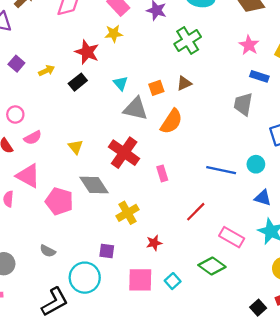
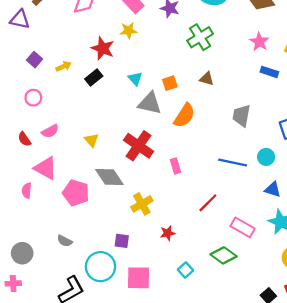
brown triangle: (184, 83) -> (207, 79), moved, turned 40
gray trapezoid: (243, 104) -> (241, 116), moved
pink circle: (15, 115) -> (33, 98), moved
pink square: (140, 280) -> (139, 278), moved

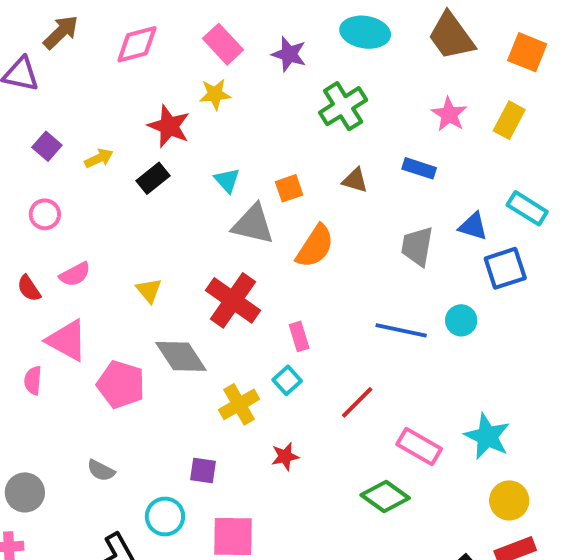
blue rectangle: (269, 72) -> (419, 168), moved
blue triangle: (273, 189) -> (473, 226), moved
cyan circle: (100, 267) -> (165, 516), size x0.7
cyan square: (186, 270) -> (287, 380), moved

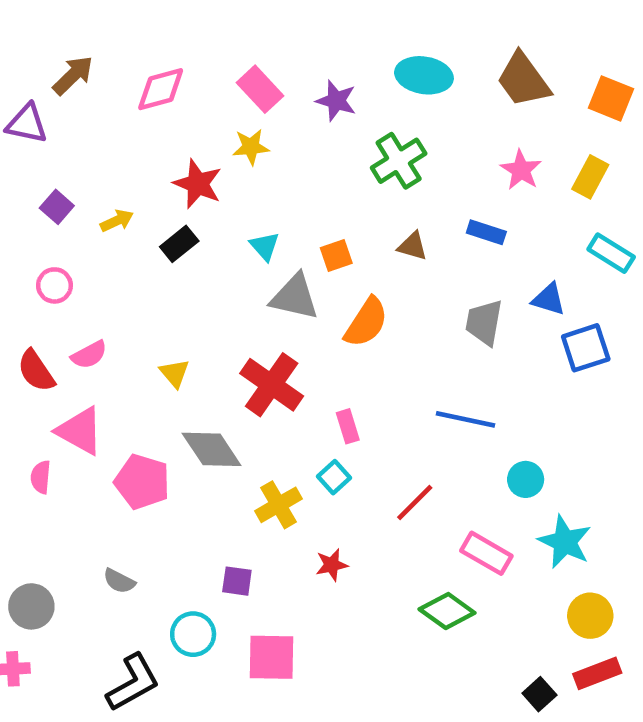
cyan rectangle: (527, 208) -> (611, 253), moved
red semicircle: (29, 288) -> (36, 371), size x1.4
cyan circle: (461, 320) -> (526, 479), moved

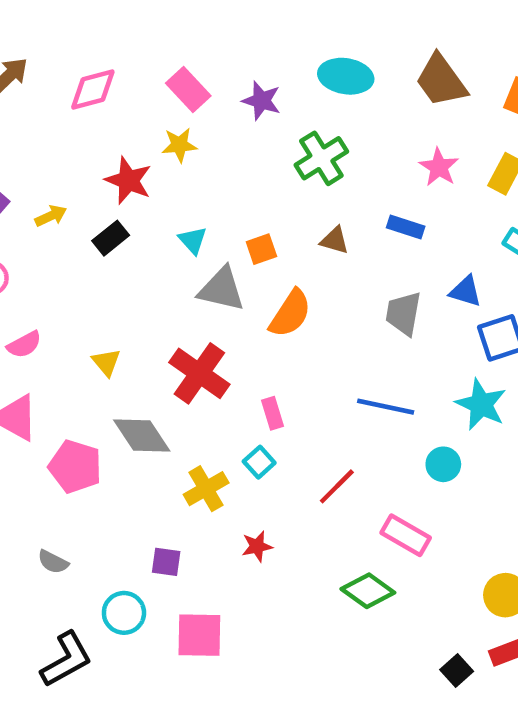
cyan star: (565, 542) -> (481, 404), moved

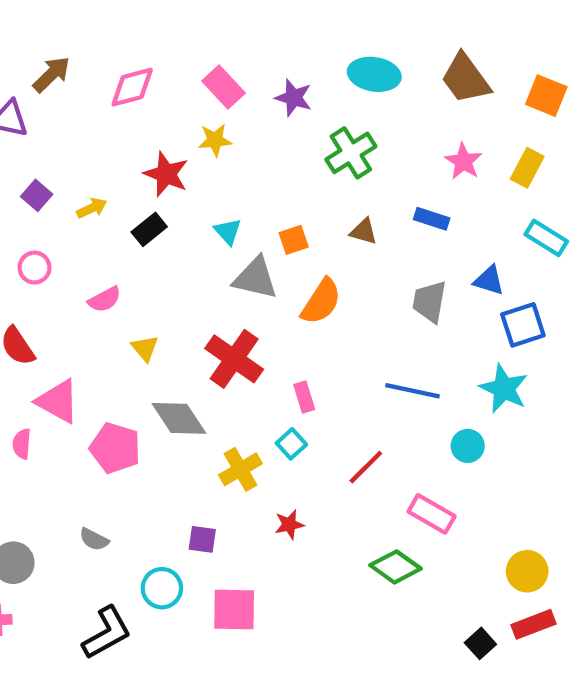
pink semicircle: (24, 345) -> (105, 299), moved

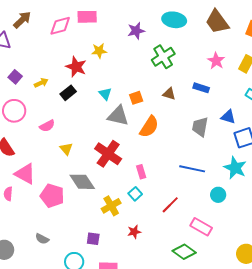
pink rectangle: (223, 87) -> (87, 17), moved, turned -48
purple star: (294, 98) -> (136, 31), turned -30
pink circle: (35, 268) -> (14, 111), size x1.5

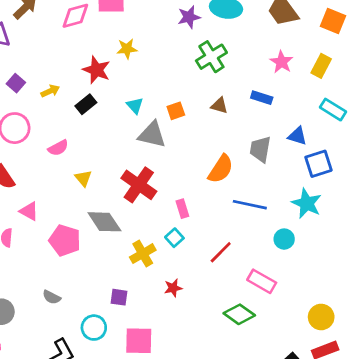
purple star: (136, 31) -> (189, 17), moved
orange semicircle: (149, 127) -> (221, 169), moved
pink triangle: (25, 174) -> (29, 211), size x0.7

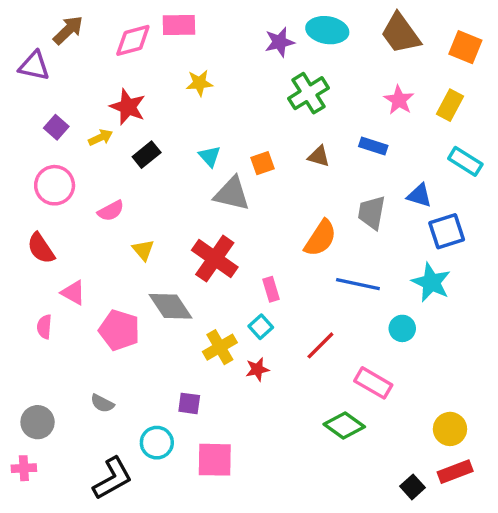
red star: (96, 70) -> (128, 107), moved
red star: (173, 288) -> (257, 369), moved

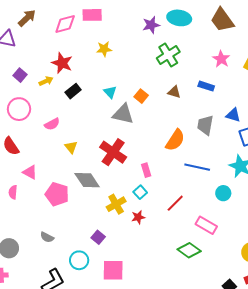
orange square: (262, 163) -> (141, 96), turned -32
purple square: (189, 403) -> (98, 237), turned 32

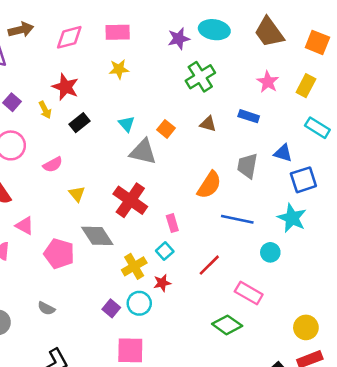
pink rectangle: (92, 15) -> (118, 32), moved
brown arrow: (27, 18) -> (21, 30), turned 30
yellow arrow: (46, 81) -> (45, 110), turned 88
cyan circle: (79, 260) -> (139, 303), moved

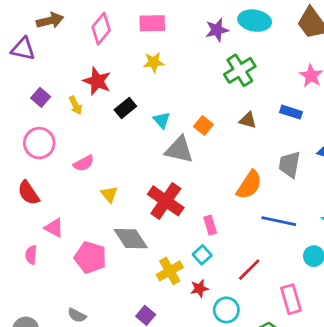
pink diamond: (69, 37) -> (101, 29), turned -36
black rectangle: (79, 123) -> (125, 108), moved
pink rectangle: (249, 293) -> (291, 299), turned 44
cyan circle: (139, 303) -> (226, 310), moved

